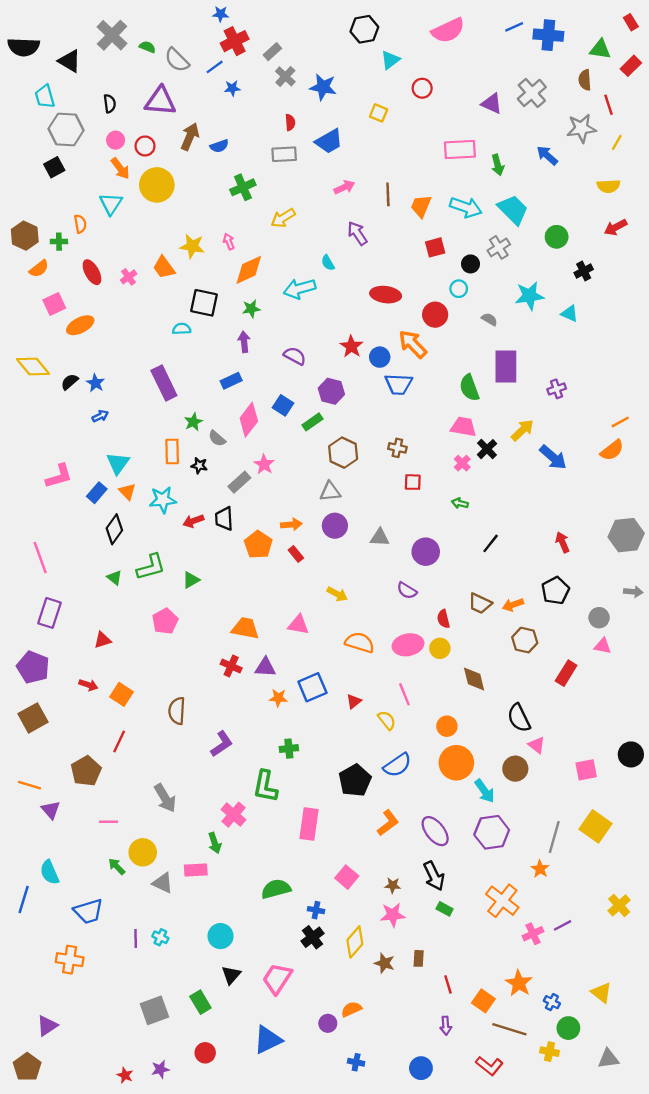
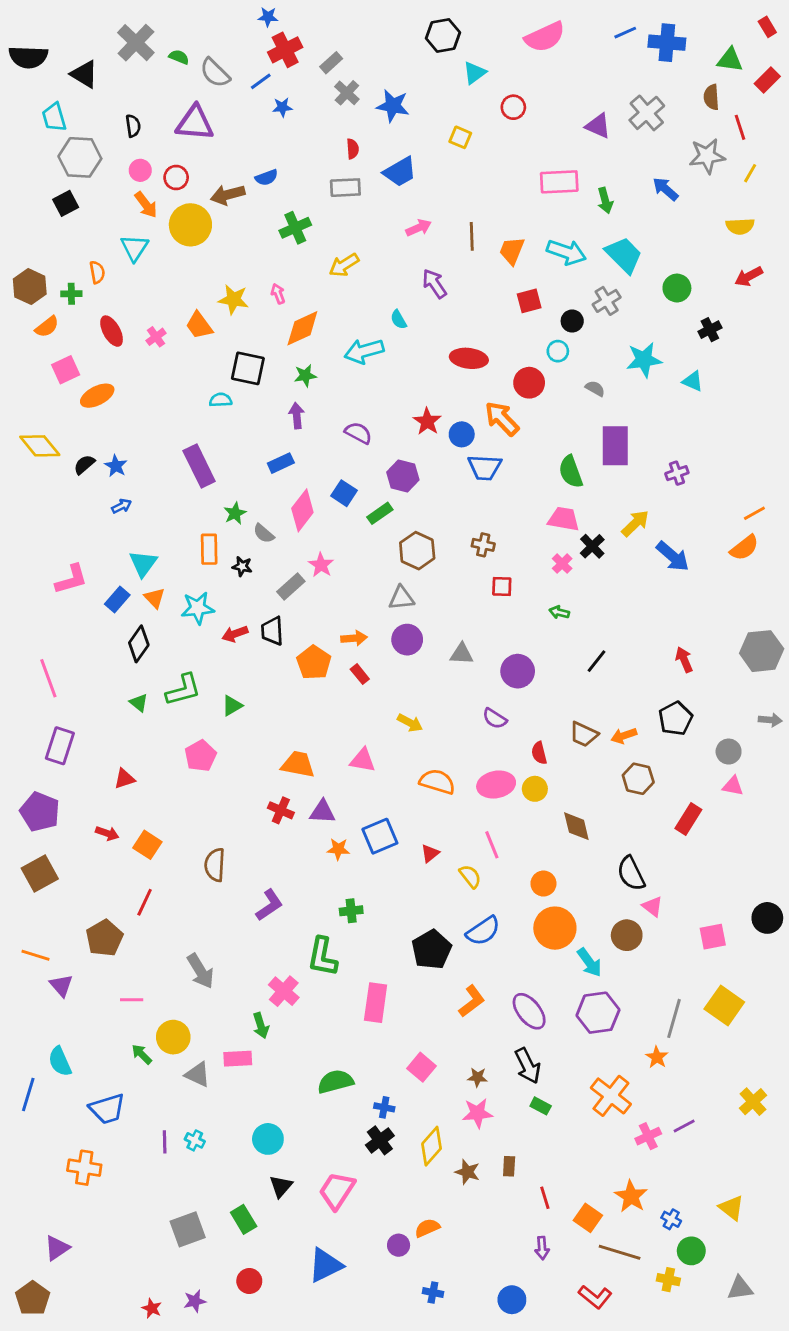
brown arrow: (190, 137) -> (228, 195), moved, turned -128

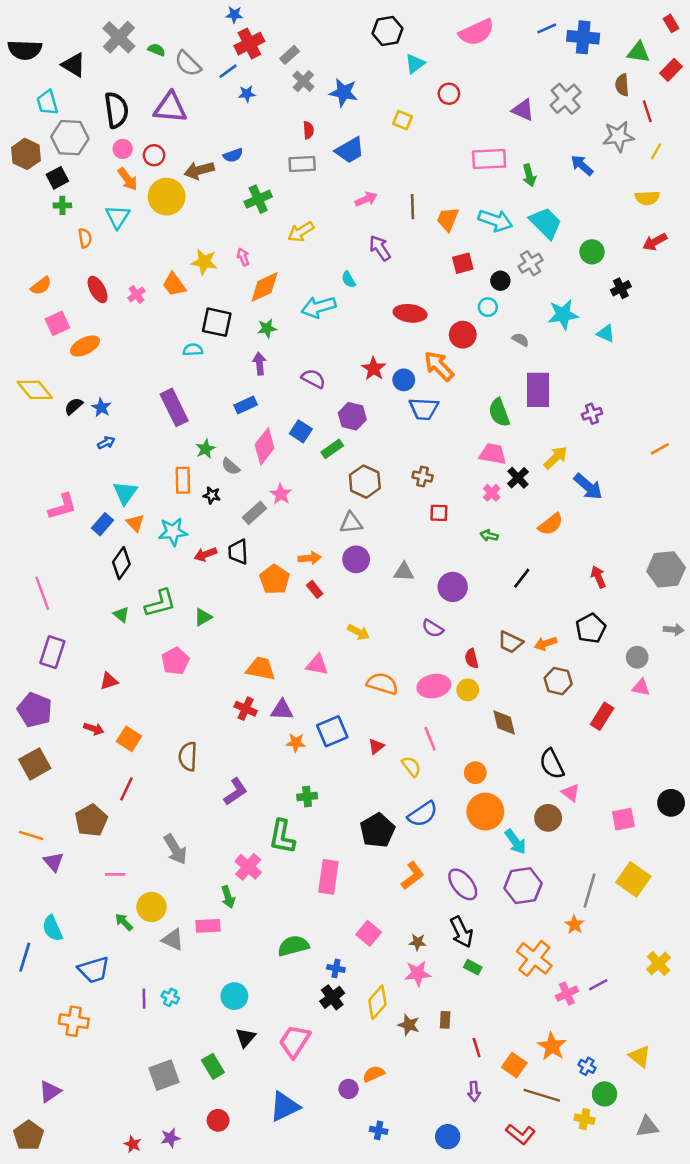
black semicircle: (133, 126) -> (116, 110), size x1.8
brown hexagon: (30, 287) -> (26, 154), moved
green cross: (71, 294) -> (62, 205), moved
orange semicircle: (744, 548) -> (551, 524), moved

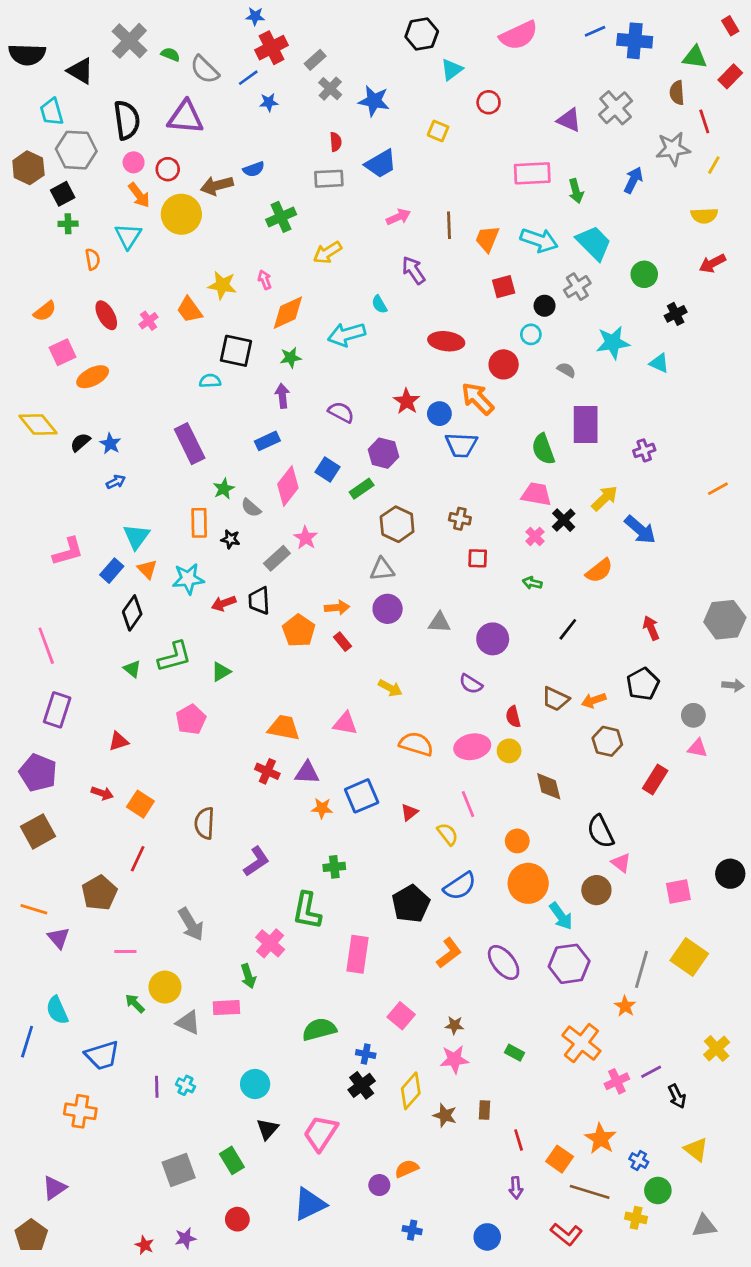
blue arrow: (582, 165) -> (633, 180), turned 75
black arrow: (461, 932) -> (677, 1096), moved, size x0.7

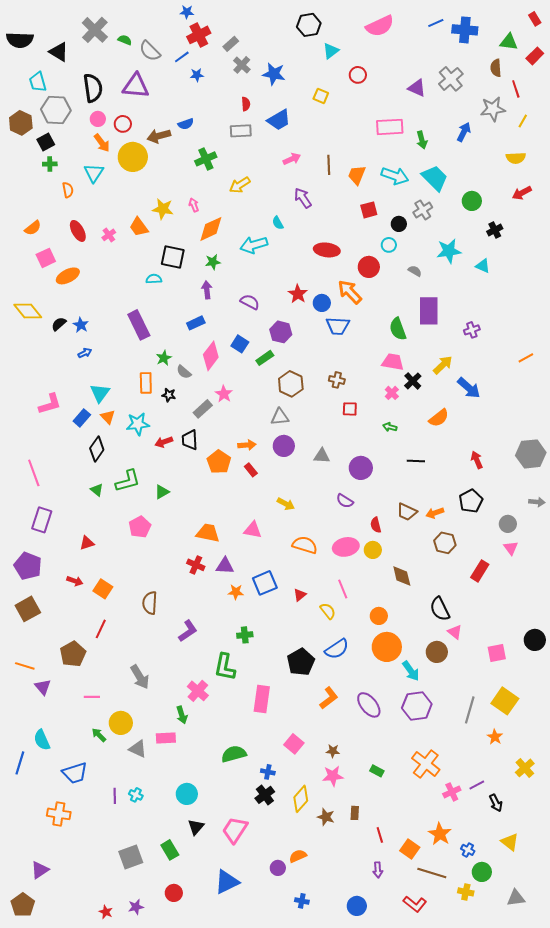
black line: (568, 629) -> (416, 461), turned 54
pink triangle: (697, 748) -> (511, 548), turned 42
orange star: (625, 1006) -> (495, 737), moved

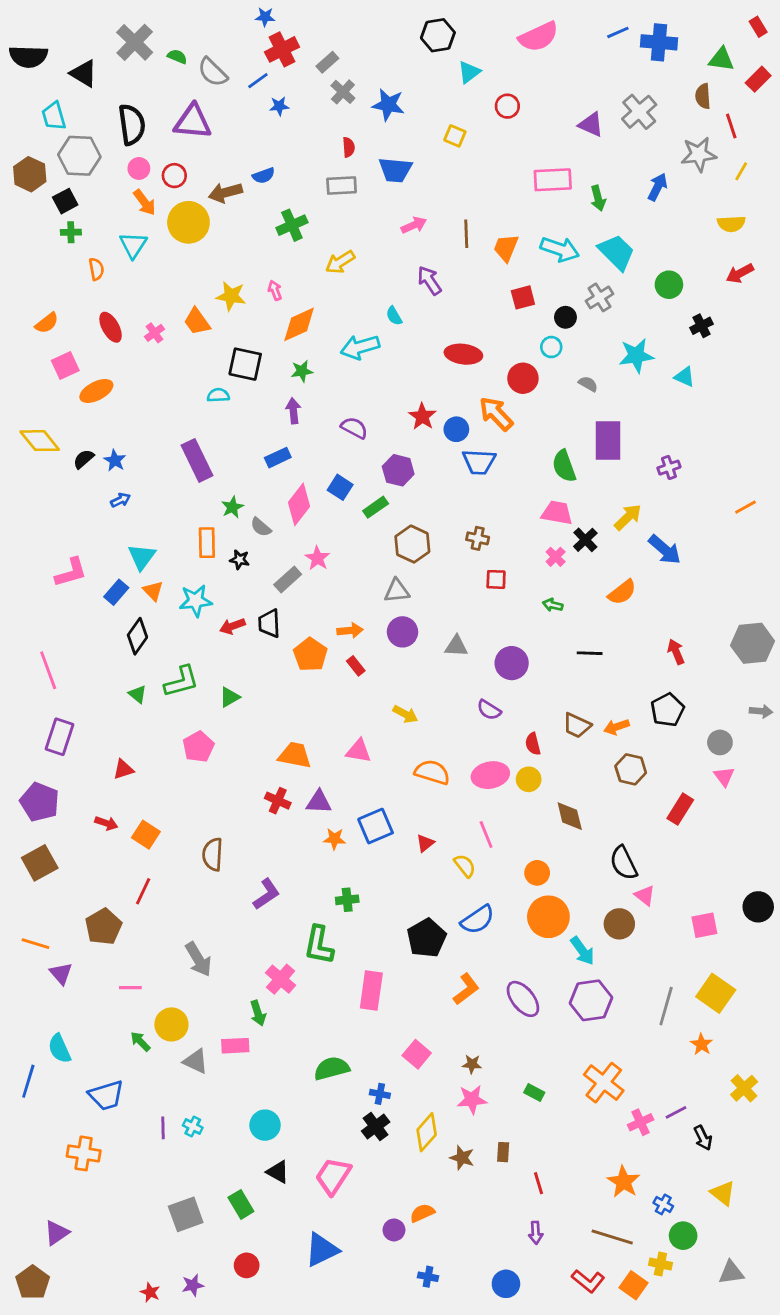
blue trapezoid: (279, 120) -> (395, 170), turned 35
black triangle: (196, 827) -> (278, 1172), turned -42
orange square: (410, 849) -> (633, 1285), moved

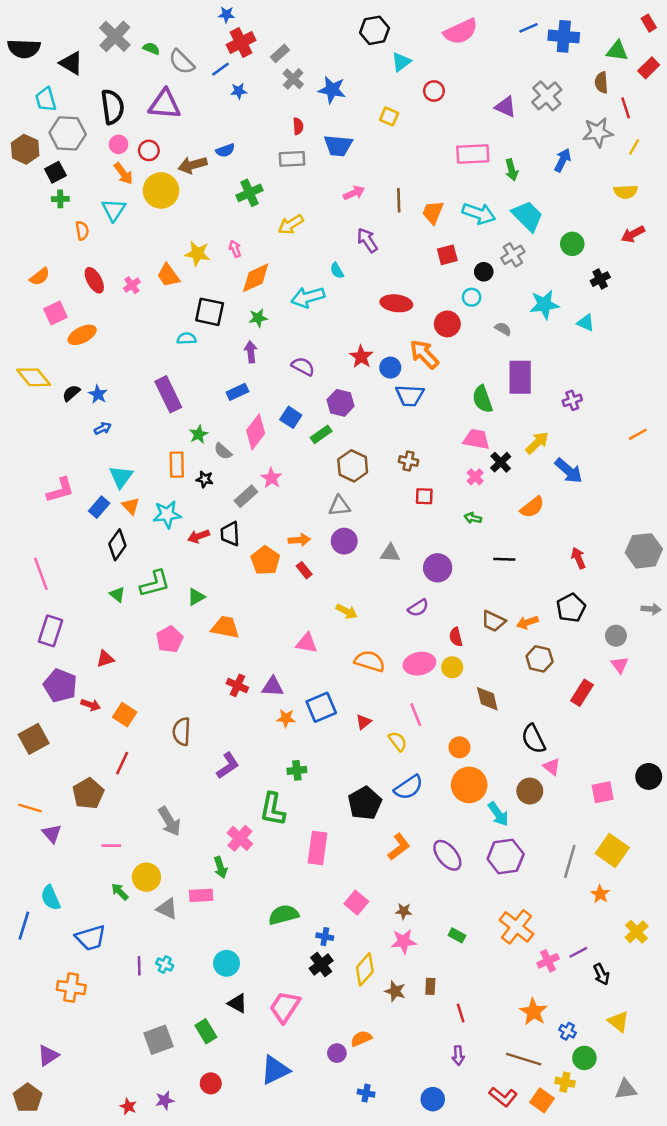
purple semicircle: (489, 710) -> (418, 608), turned -65
orange trapezoid: (295, 755) -> (225, 627), moved
purple pentagon: (40, 802) -> (60, 685), moved

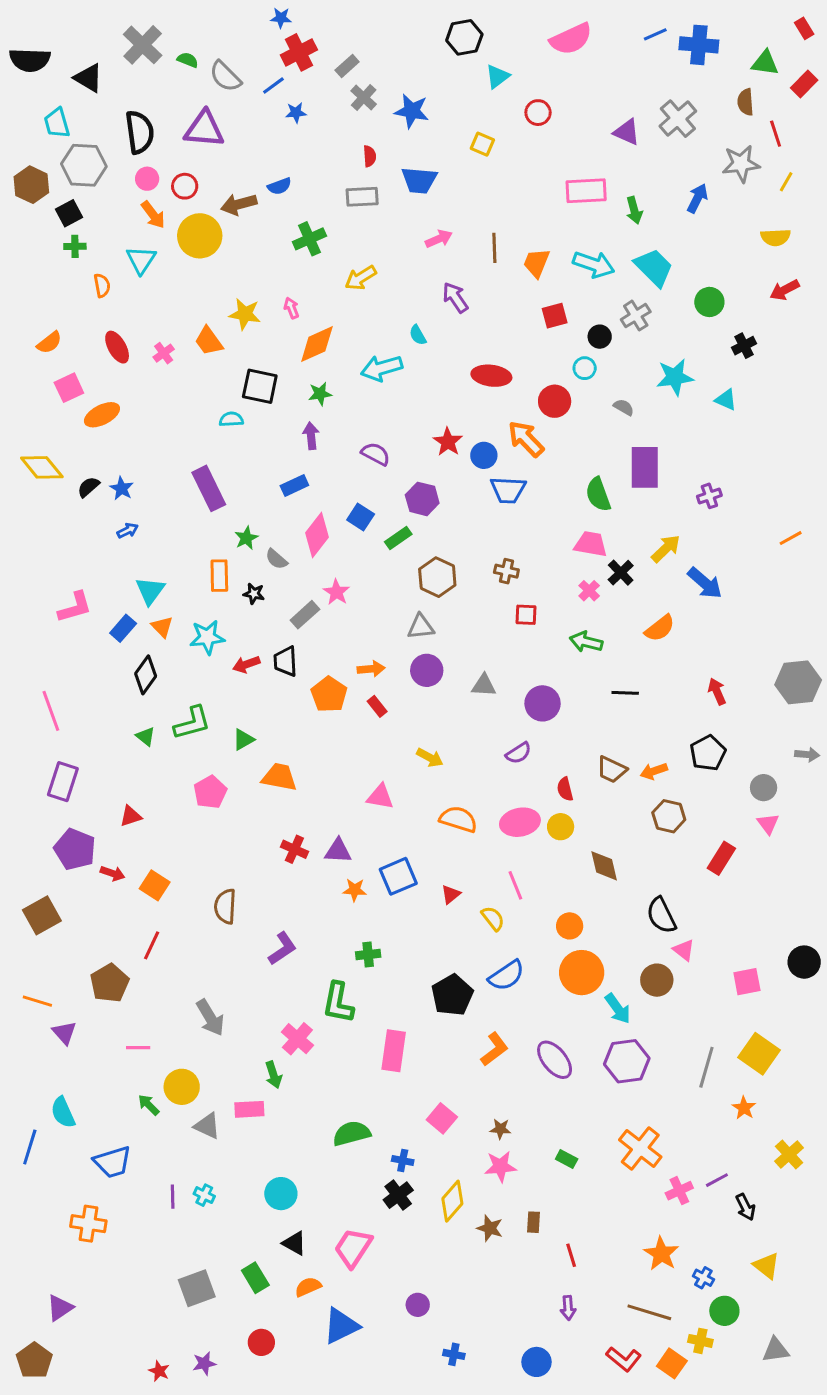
green arrow: (473, 518) -> (586, 642), size x1.5
orange semicircle: (361, 1039) -> (308, 1287), moved

